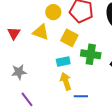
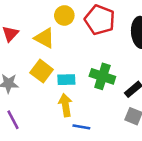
yellow square: (69, 38) -> (42, 71), moved

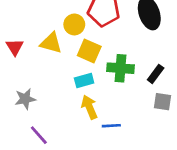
yellow circle: (64, 15) -> (74, 24), moved
yellow square: (42, 71) -> (89, 51), moved

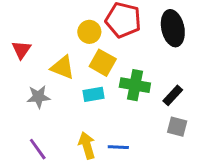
yellow triangle: (51, 43) -> (63, 67), moved
gray star: (25, 99) -> (38, 97), moved
yellow arrow: (89, 107) -> (87, 145), moved

